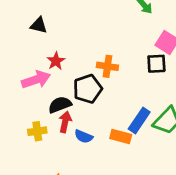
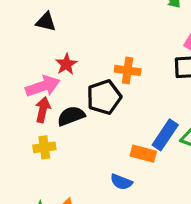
red arrow: (65, 122) -> (43, 110), moved
blue semicircle: (84, 136) -> (121, 182), moved

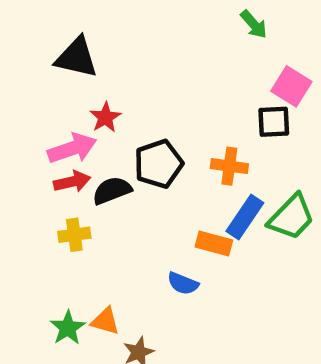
black triangle: (46, 22) -> (77, 58), size x1.5
orange cross: (128, 70) -> (229, 166), moved
red arrow: (43, 110) -> (72, 182), turned 65

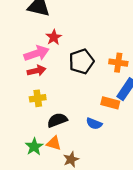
black semicircle: (112, 190) -> (57, 120), moved

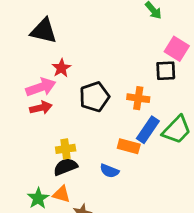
yellow cross: (38, 98) -> (66, 149), moved

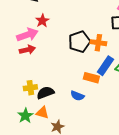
black pentagon: (94, 97) -> (79, 42), moved
yellow cross: (66, 149) -> (30, 88), moved

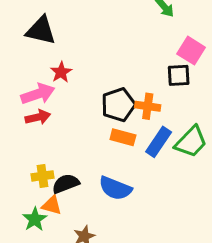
orange rectangle: (91, 78) -> (123, 137), moved
blue semicircle: (77, 96) -> (115, 188), size x1.5
orange triangle: (42, 113) -> (52, 205), moved

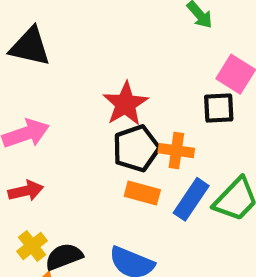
red star: (61, 72) -> (125, 104), moved, size x1.5
red arrow: (38, 117) -> (26, 191), moved
yellow cross: (42, 176) -> (32, 246), turned -30

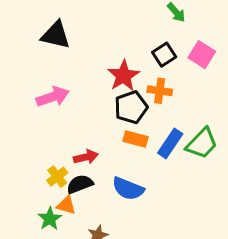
black square: (219, 108) -> (164, 55), moved, turned -30
orange cross: (176, 151) -> (160, 91), moved
red arrow: (26, 191) -> (86, 157), moved

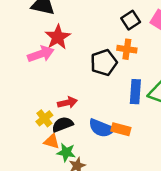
red star: (123, 76) -> (58, 37), moved
orange rectangle: (136, 139) -> (121, 129), moved
blue rectangle: (170, 143) -> (135, 92), turned -30
green star: (50, 219) -> (66, 152), moved, turned -30

